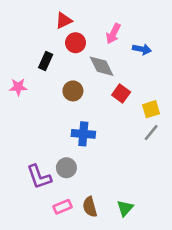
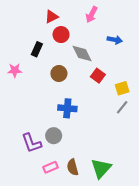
pink arrow: (113, 34) -> (92, 15), moved
green triangle: (125, 208) -> (101, 168), size x1.5

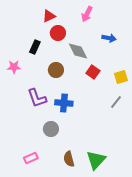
yellow square: (122, 88) -> (121, 77), moved
purple L-shape: (32, 143) -> (37, 98), moved
pink rectangle: (50, 167) -> (31, 158), moved

